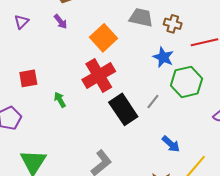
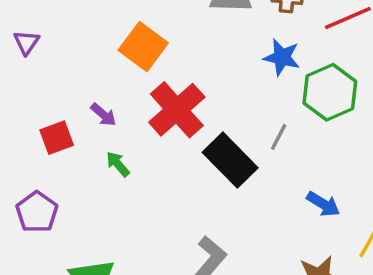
purple arrow: (61, 22) -> (103, 115), moved
orange square: (104, 38) -> (143, 47), moved

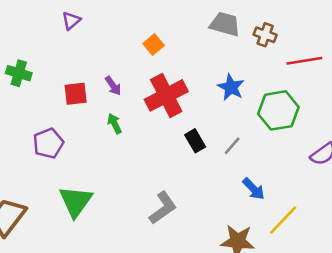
orange square: (143, 47) -> (154, 45), size x0.6
blue star: (282, 57) -> (231, 87), moved
gray line: (279, 137) -> (232, 146), moved
black rectangle: (230, 160) -> (195, 141), size x0.6

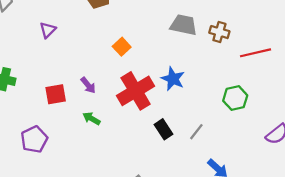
blue star: (231, 87) -> (173, 79), moved
green hexagon: (278, 110) -> (235, 98), size x0.7
green arrow: (114, 124) -> (91, 118), turned -30

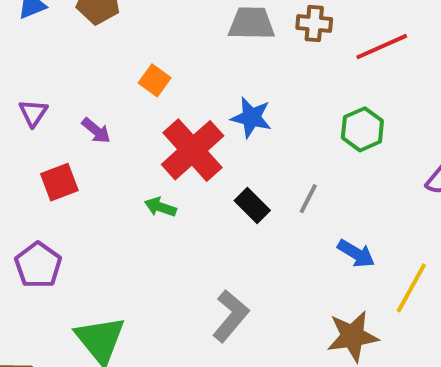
purple triangle: (48, 30) -> (33, 113), moved
purple arrow: (88, 85) -> (96, 131), moved
green arrow: (91, 118) -> (160, 207), moved

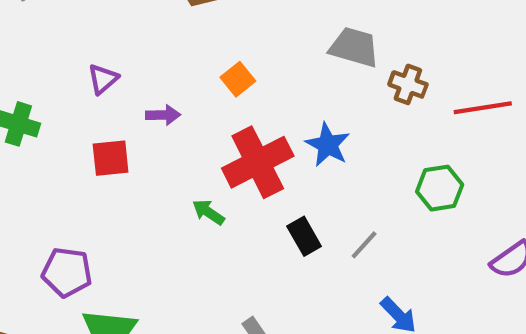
brown cross: (314, 24) -> (408, 84), moved
purple arrow: (96, 131) -> (163, 115), turned -56
purple pentagon: (38, 265) -> (67, 272), moved, turned 30

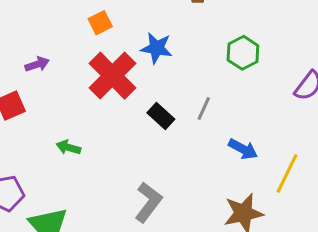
orange square: (238, 79) -> (100, 23), moved, turned 30
green arrow: (208, 212) -> (68, 147), moved

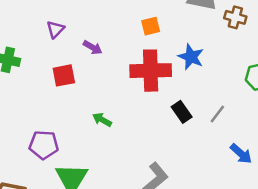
purple arrow: (37, 64) -> (93, 47), turned 36
red cross: (112, 76) -> (151, 71), turned 30

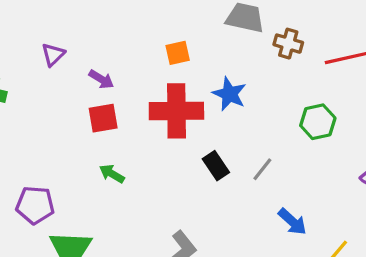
red square: (64, 75) -> (103, 118), moved

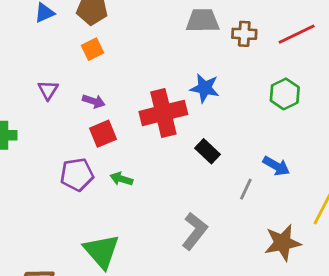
orange square: (178, 53) -> (93, 49), moved
gray line: (262, 169) -> (246, 189), moved
purple pentagon: (35, 205) -> (77, 175), moved
blue arrow: (292, 222) -> (276, 166), moved

